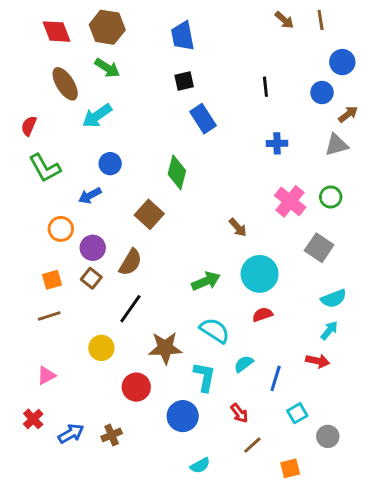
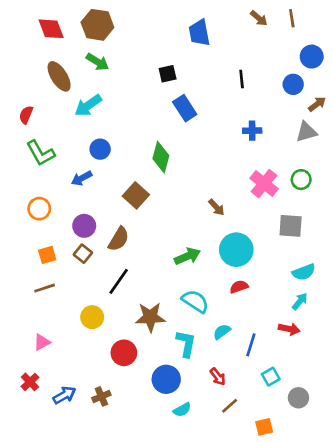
blue trapezoid: (183, 36) -> (199, 33), moved
orange circle: (61, 229) -> (39, 209), moved
gray square: (319, 248) -> (291, 226), turned -30
cyan semicircle: (200, 465) -> (182, 410), moved

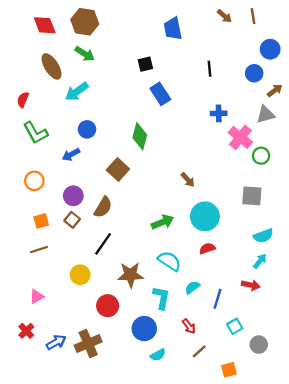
pink cross: (264, 184) -> (240, 137), moved
brown cross: (101, 396) -> (88, 343), size x1.6

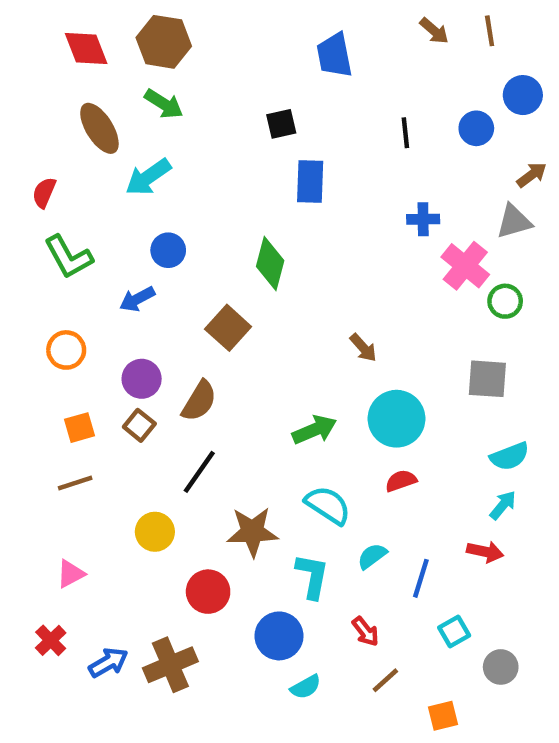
blue circle: (254, 73) -> (476, 128), moved
blue rectangle: (160, 94) -> (310, 182), turned 35

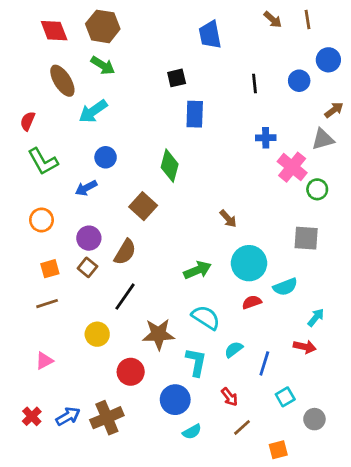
cyan semicircle: (510, 456) -> (285, 287), moved
red cross: (51, 640) -> (32, 416), moved

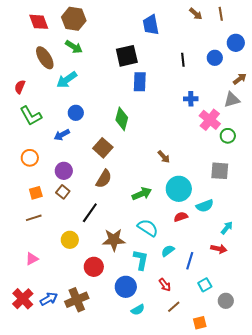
black square: (177, 78) -> (127, 56), size x1.6
brown semicircle: (125, 252) -> (104, 179), moved
red cross: (32, 416) -> (23, 299), size x1.5

